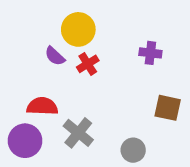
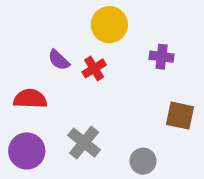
yellow circle: (78, 29) -> (109, 25), moved
red semicircle: (42, 106) -> (30, 99), moved

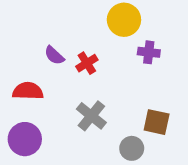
yellow circle: (109, 25) -> (124, 20), moved
brown square: (180, 116) -> (157, 122), moved
gray cross: (84, 143) -> (91, 116), moved

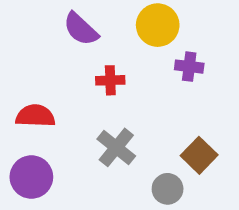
purple semicircle: (54, 55) -> (81, 29), moved, size x1.4
red cross: (87, 63) -> (110, 80), turned 30
brown square: (157, 122) -> (199, 155), turned 32

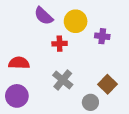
yellow circle: (158, 25) -> (76, 21), moved

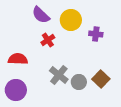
red cross: (60, 44) -> (48, 40), moved, turned -32
gray circle: (90, 102) -> (79, 82), moved

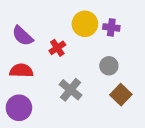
purple semicircle: (41, 15) -> (23, 36), moved
purple cross: (96, 34) -> (111, 27), moved
gray circle: (79, 82) -> (109, 66), moved

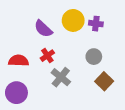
purple semicircle: (23, 36) -> (43, 29), moved
red cross: (57, 48) -> (47, 56), moved

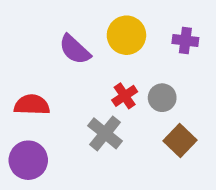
purple cross: (96, 24) -> (185, 41), moved
red cross: (47, 56) -> (125, 96), moved

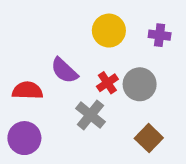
purple semicircle: (75, 49) -> (64, 70), moved
gray circle: (162, 98) -> (140, 84), size x1.4
brown square: (180, 141) -> (149, 138), moved

